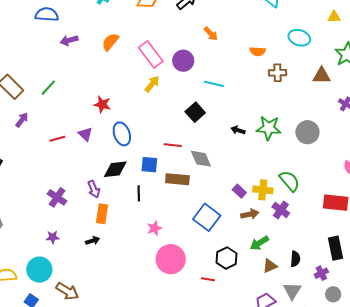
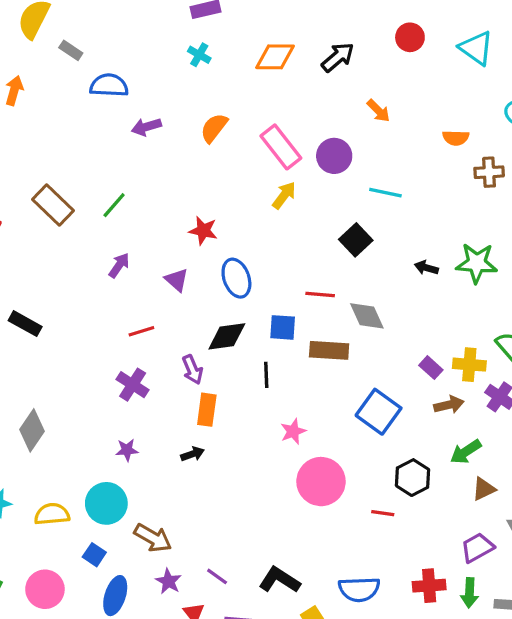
purple arrow: (22, 120) -> (119, 265), moved
red line: (57, 139) -> (141, 331), moved

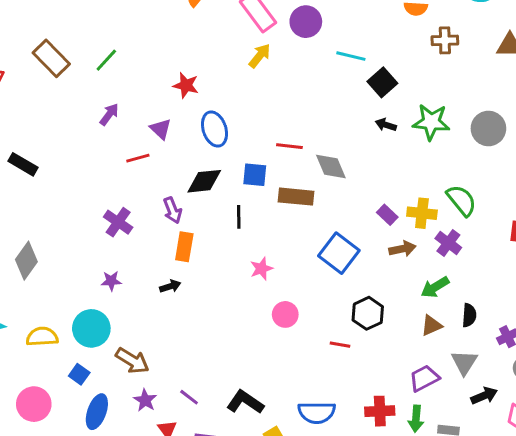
black square: (356, 240) -> (382, 82), moved
red line: (141, 331) -> (138, 158), moved
green arrow: (466, 452) -> (435, 287), moved
pink circle: (321, 482) -> (285, 314), size x0.6

